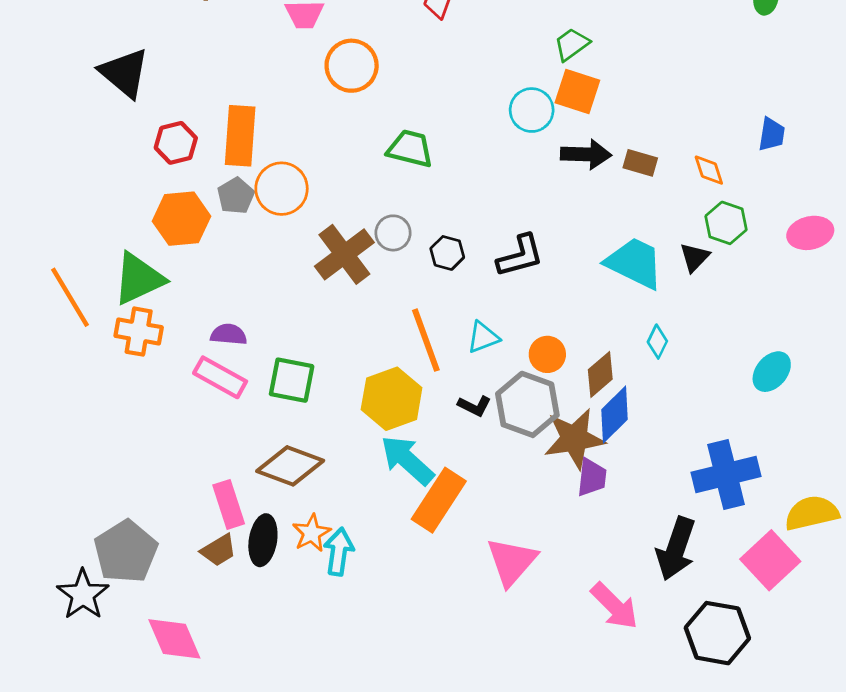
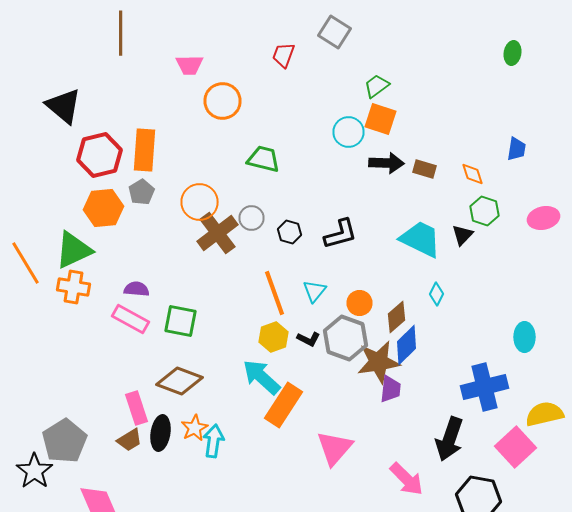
red hexagon: (176, 143) -> (100, 155), size x1.5
orange circle: (282, 189) -> (200, 202), moved
cyan triangle: (483, 337) -> (314, 291), turned -30
cyan ellipse: (772, 372) -> (524, 337), moved, turned -40
yellow hexagon: (392, 399) -> (274, 337), moved, size x0.7

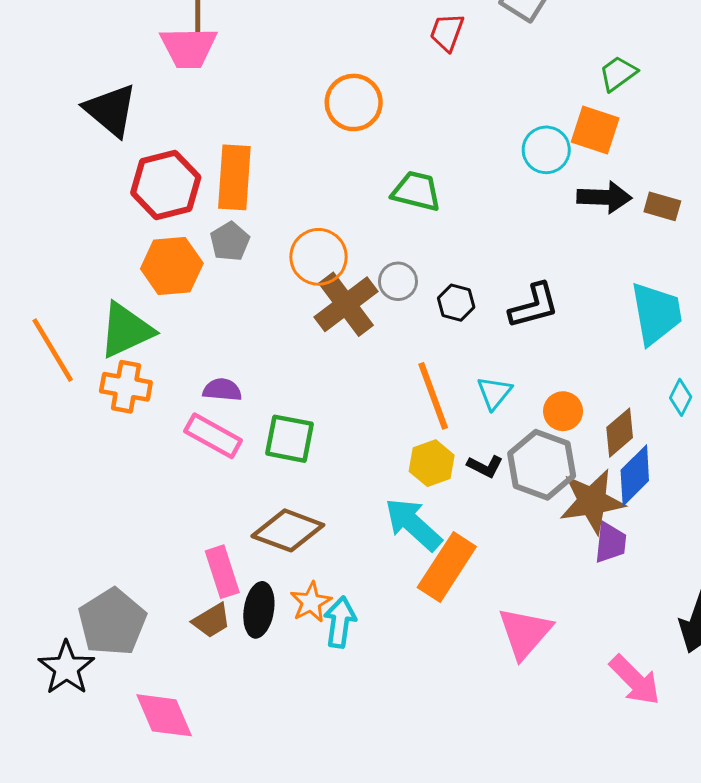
pink trapezoid: (190, 65) -> (189, 47), moved, size x1.4
green trapezoid: (376, 86) -> (618, 73), moved
cyan trapezoid: (420, 239) -> (656, 313), turned 54

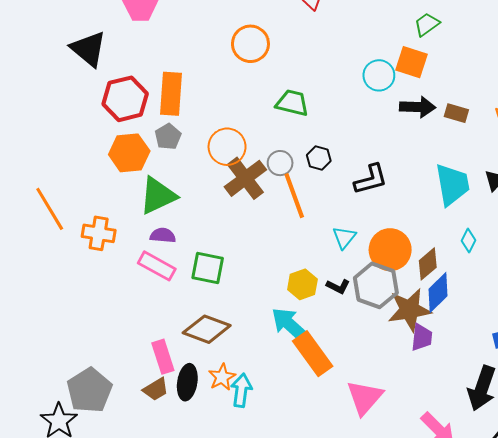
black hexagon: (456, 303) -> (319, 158), moved
green triangle: (126, 330) -> (158, 196), moved
orange line: (433, 396) -> (294, 196), moved
orange circle: (563, 411) -> (390, 250), size x1.6
orange rectangle: (447, 567) -> (313, 354), turned -69

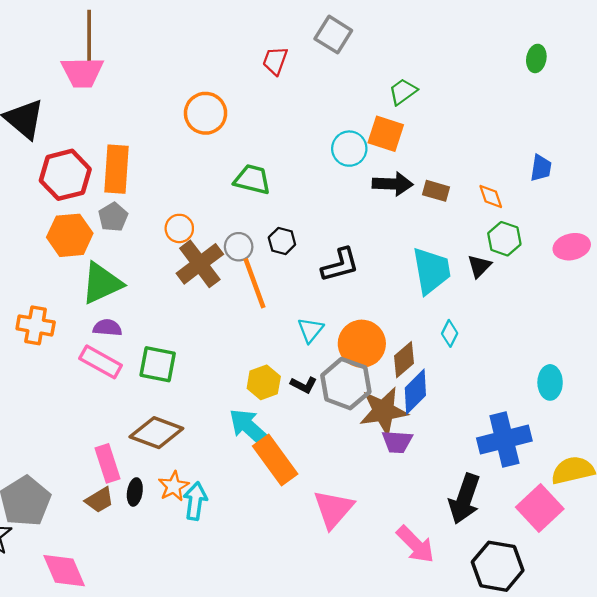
orange circle: (227, 147) -> (179, 228), size x0.7
purple trapezoid: (422, 337) -> (397, 442), turned 88
black ellipse: (187, 382) -> (135, 492), size x0.7

